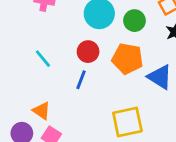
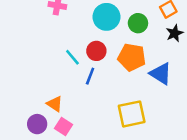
cyan line: (43, 59) -> (72, 57), moved

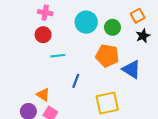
red circle: (96, 51) -> (43, 35), moved
cyan line: (72, 57) -> (58, 56), turned -56
blue line: (90, 76) -> (76, 81), moved

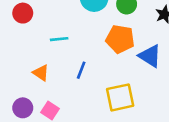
red circle: (43, 35) -> (23, 13), moved
orange triangle: (43, 95) -> (41, 73), moved

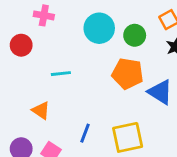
blue line: (81, 70) -> (85, 133), moved

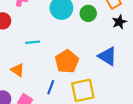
orange pentagon: (128, 74) -> (67, 62), moved, turned 30

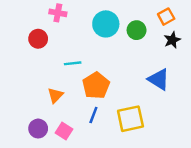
orange pentagon: (67, 62) -> (96, 85), moved
orange triangle: (18, 70) -> (55, 95), turned 40

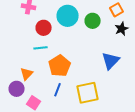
red circle: (38, 39) -> (44, 28), moved
blue triangle: (159, 79) -> (111, 61), turned 42
purple circle: (38, 129) -> (17, 89), moved

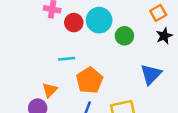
green circle: (93, 21) -> (124, 36), moved
red circle: (44, 28) -> (74, 23), moved

